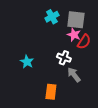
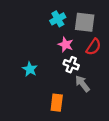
pink star: (74, 35) -> (66, 45), moved

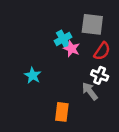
cyan cross: (58, 19) -> (63, 39), moved
white cross: (71, 65) -> (100, 75), moved

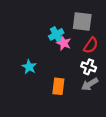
gray arrow: (90, 91) -> (90, 84), moved, turned -84
orange rectangle: (62, 112) -> (58, 86), moved

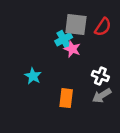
gray square: (82, 21) -> (76, 24), moved
red semicircle: (91, 45) -> (103, 27), moved

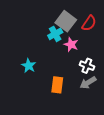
gray square: (76, 24) -> (66, 21), turned 30
pink star: (72, 49) -> (71, 44), moved

